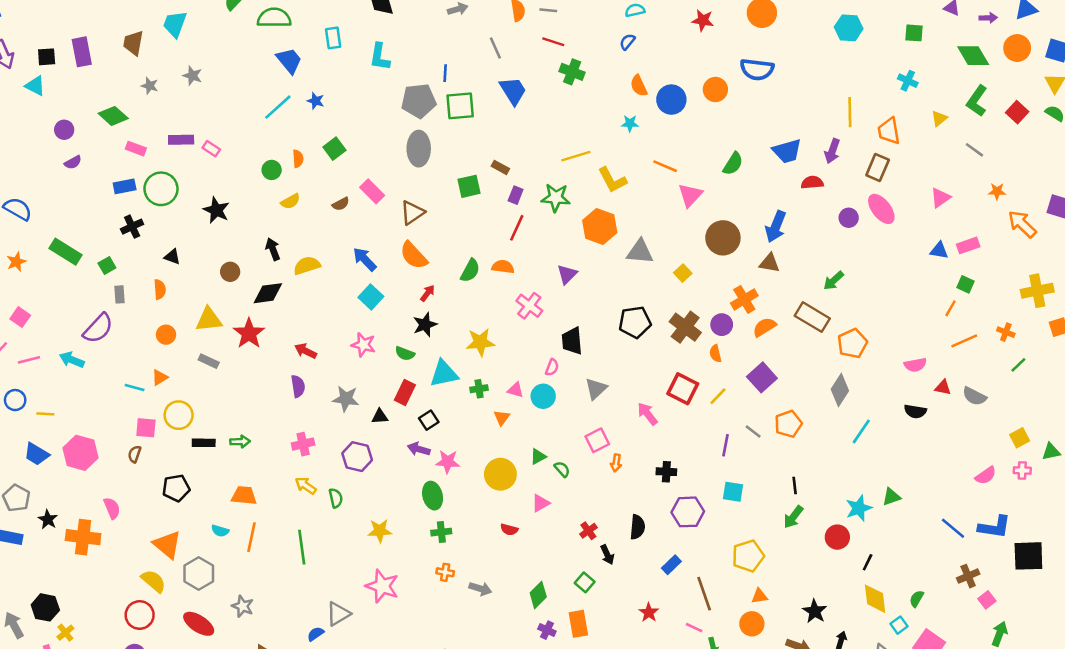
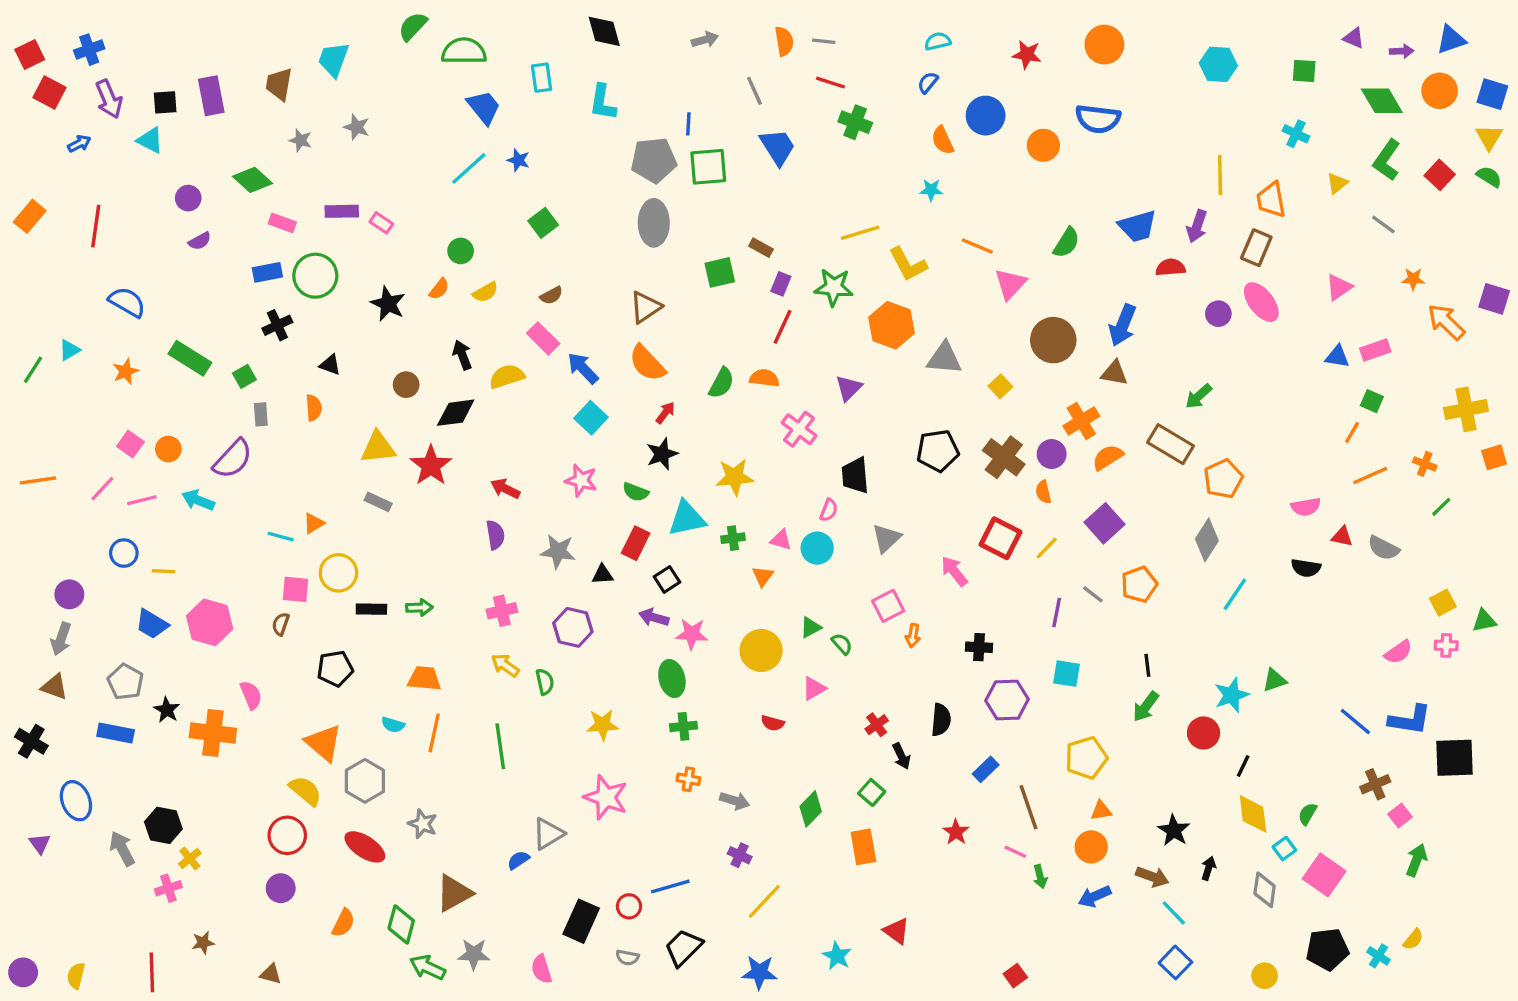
blue circle: (671, 100) -> (986, 116), moved
orange semicircle: (298, 159) -> (439, 289), moved, turned 42
pink rectangle: (372, 191) -> (543, 338), moved
orange circle: (166, 335) -> (168, 449), moved
purple cross: (547, 630) -> (740, 855), moved

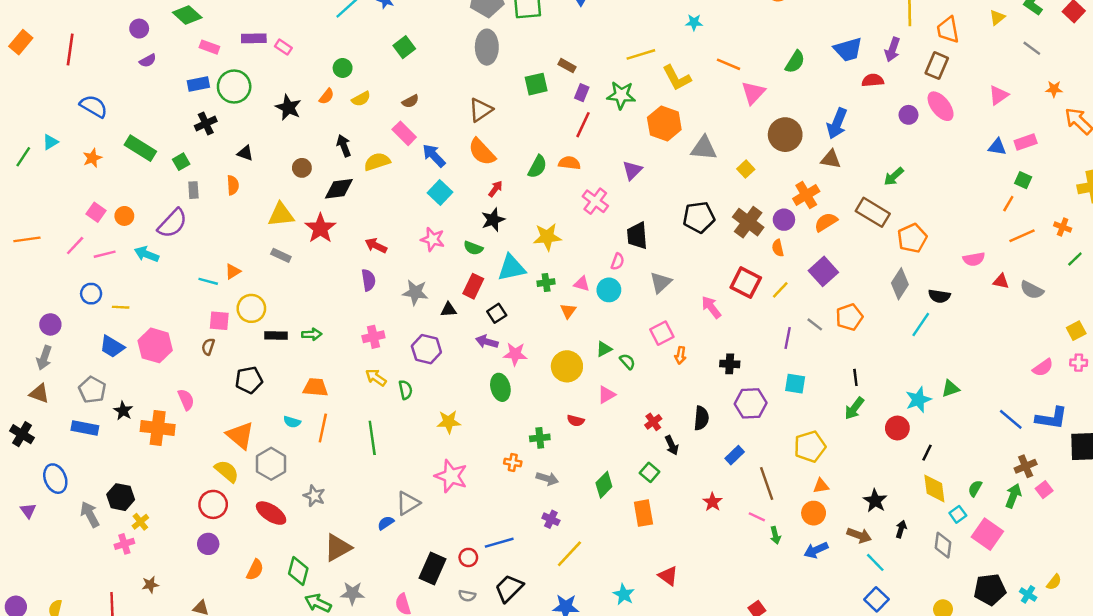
black semicircle: (1306, 568) -> (939, 296), moved
green cross: (683, 726) -> (540, 438), moved
green arrow: (1416, 860) -> (1013, 496), moved

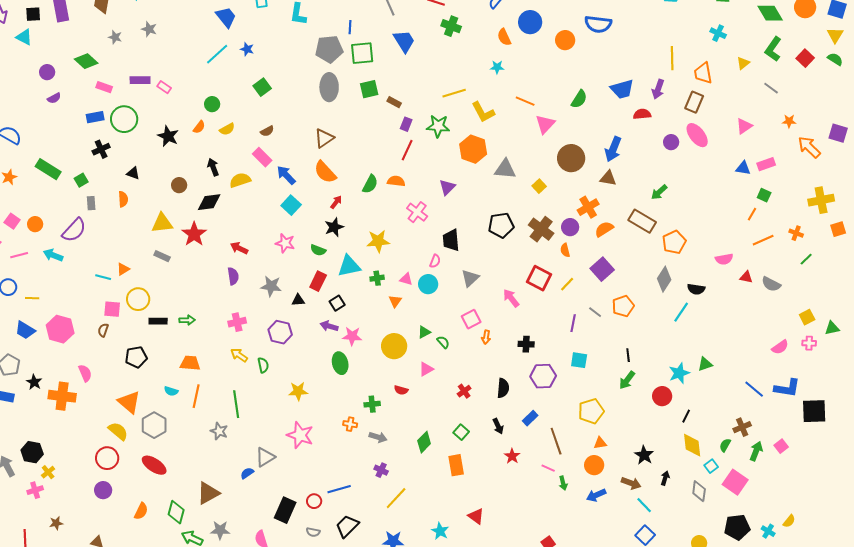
green square: (536, 84) -> (369, 89), moved
black arrow: (672, 445) -> (498, 426), moved
brown cross: (1026, 466) -> (742, 427), moved
gray star: (314, 496) -> (219, 431), moved

